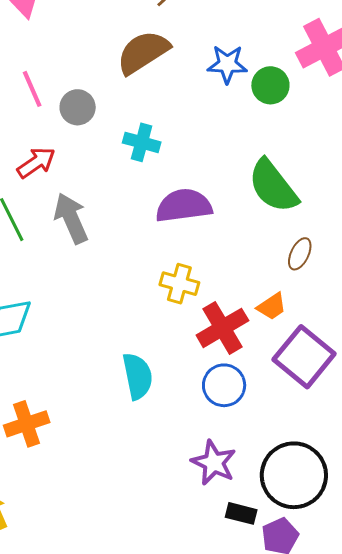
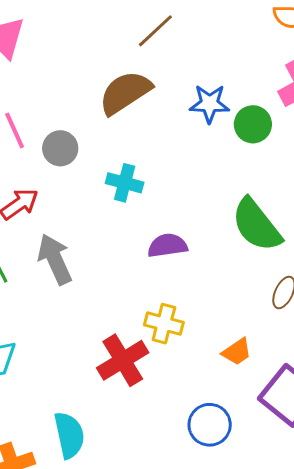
purple semicircle: (184, 206) -> (167, 246), size x0.7
orange trapezoid: (272, 306) -> (237, 352), moved
red cross: (222, 328) -> (123, 360), moved
cyan semicircle: (138, 376) -> (69, 435), moved

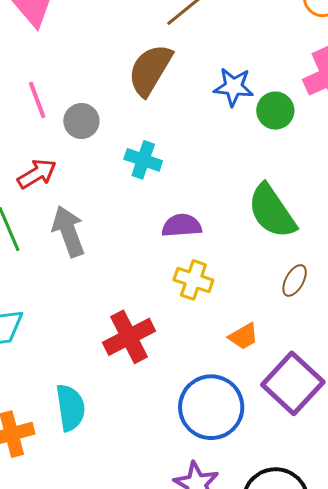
brown semicircle: (125, 93) -> (150, 70), turned -30
yellow cross: (164, 324) -> (193, 280), moved
blue circle: (210, 425) -> (211, 407), size x1.5

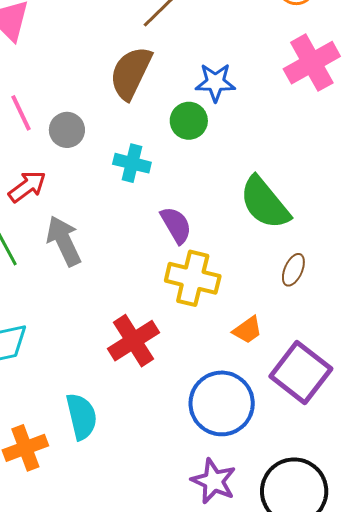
green circle: (275, 111) -> (189, 121), moved
purple semicircle: (182, 226) -> (176, 225), turned 69
yellow cross: (193, 280) -> (193, 278), size x1.4

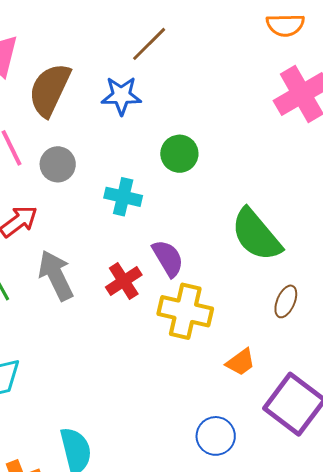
brown semicircle: (131, 73) -> (50, 90), moved
blue star: (215, 82) -> (121, 96), moved
red cross: (133, 341) -> (124, 281), moved, size x0.7
blue circle: (222, 403) -> (216, 436), size x0.6

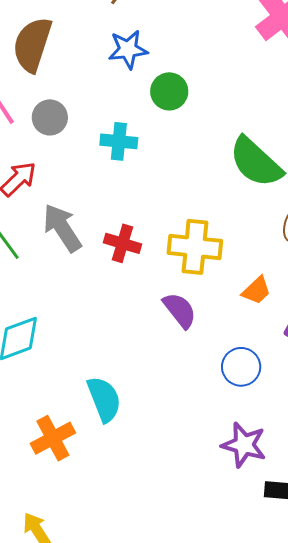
blue star: (121, 96) -> (128, 49), moved
purple semicircle: (168, 258) -> (180, 310), moved
red cross: (124, 281) -> (123, 243), moved, turned -33

